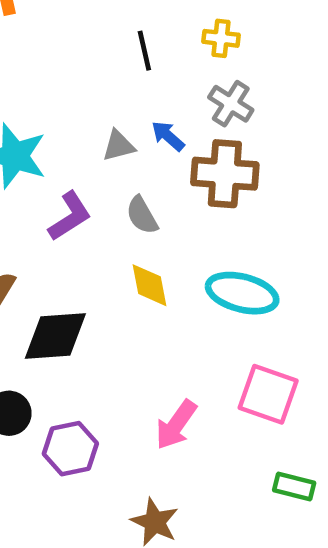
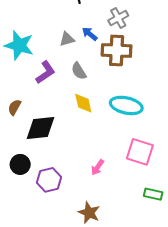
gray cross: (231, 104) -> (118, 18), turned 30
pink arrow: (176, 425) -> (98, 167), size x0.7

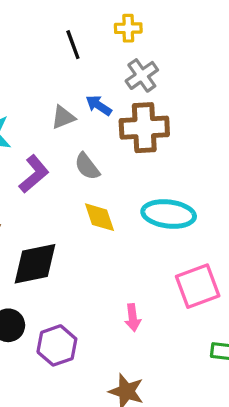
pink square: (140, 152) -> (198, 286), turned -32
pink arrow: (98, 167) -> (133, 318), turned -35

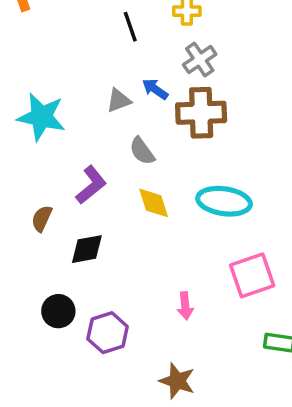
purple L-shape: (34, 174) -> (91, 185), moved
black diamond: (35, 264) -> (87, 249), size x0.7

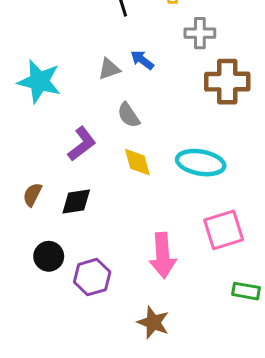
gray cross: (200, 60) -> (200, 33), moved, turned 32
brown cross: (201, 113) -> (227, 82), moved
brown semicircle: (42, 218) -> (32, 195), moved
pink arrow: (185, 306) -> (163, 255), size x1.8

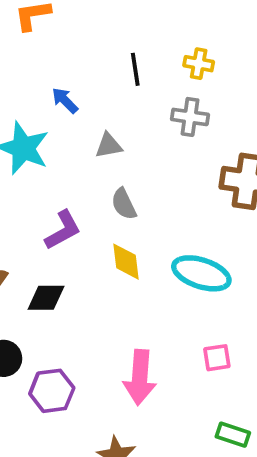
gray cross: (200, 33) -> (190, 117), moved
blue arrow: (142, 60) -> (65, 100), moved
pink square: (224, 230) -> (217, 358), size x0.6

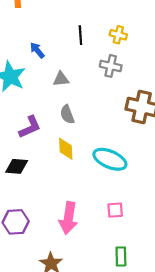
green rectangle: (233, 435) -> (121, 256), turned 66

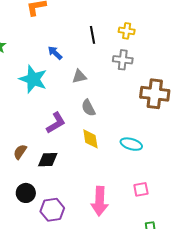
cyan ellipse: (110, 159) -> (131, 144), size x0.7

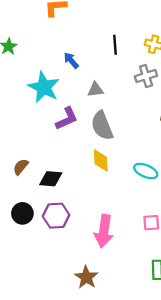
gray cross: (123, 60) -> (146, 76), turned -30
gray semicircle: (88, 108) -> (102, 126), size x1.5
purple L-shape: (56, 123) -> (67, 119), moved
purple hexagon: (52, 210) -> (56, 216), moved

